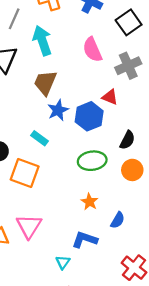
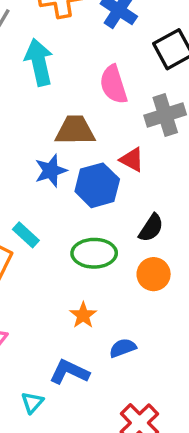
brown trapezoid: (45, 83) -> (75, 130), moved, turned 60
cyan rectangle: (40, 138) -> (26, 235), moved
blue semicircle: (118, 220) -> (123, 348), turned -147

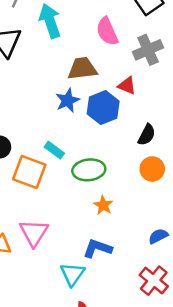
green ellipse: (94, 253) -> (89, 170), moved
blue semicircle: (123, 348) -> (158, 236), moved
cyan triangle: (32, 403) -> (73, 274), size x1.5

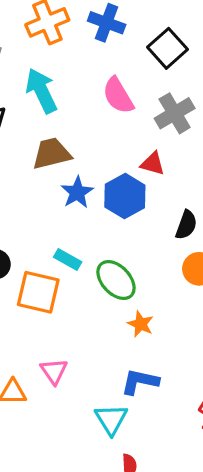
brown trapezoid: (82, 69) -> (52, 154), moved
green ellipse: (89, 170) -> (116, 280), turned 60
pink triangle: (34, 233) -> (54, 371), size x0.7

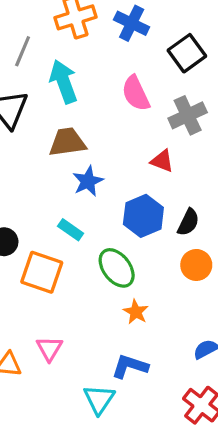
blue hexagon: (125, 196) -> (143, 216), moved
cyan rectangle: (68, 260) -> (71, 230), moved

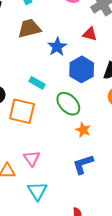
blue star: (88, 181) -> (57, 47), moved
blue L-shape: (130, 366) -> (83, 164), turned -30
cyan triangle: (99, 399) -> (37, 191), moved

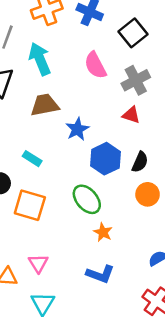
red triangle: (90, 34) -> (131, 115), moved
cyan rectangle: (37, 83) -> (32, 159), moved
blue L-shape: (83, 164) -> (100, 274), turned -145

